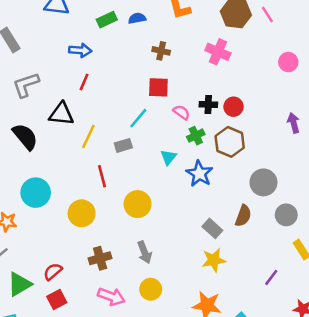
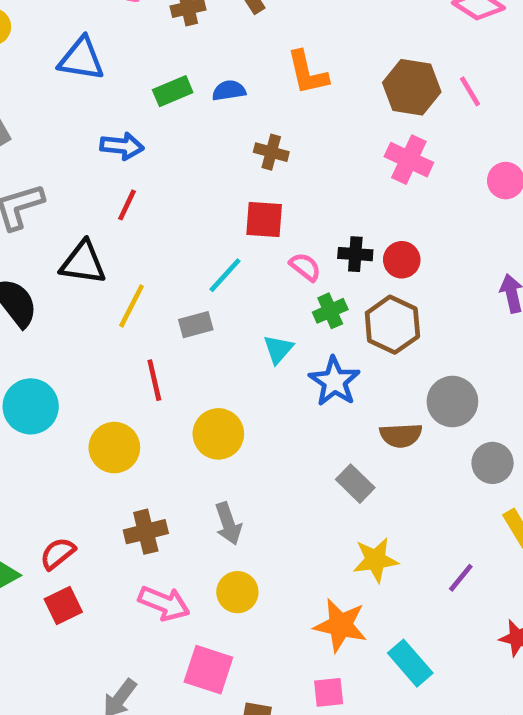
pink cross: (218, 52) -> (409, 160), moved
brown semicircle: (243, 216) -> (401, 435), moved, turned 65
yellow star: (214, 260) -> (376, 560), moved

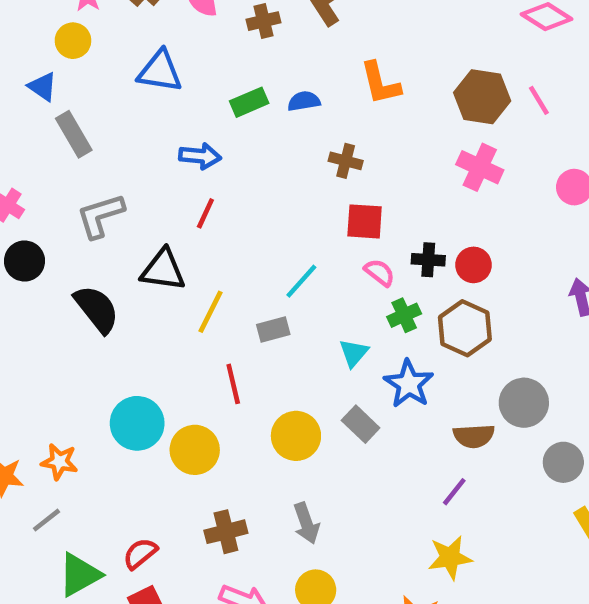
red square: (264, 219) -> (365, 221), moved
cyan circle: (31, 406) -> (137, 423), moved
gray rectangle: (355, 484) -> (361, 424), moved
purple line: (461, 578) -> (454, 492), moved

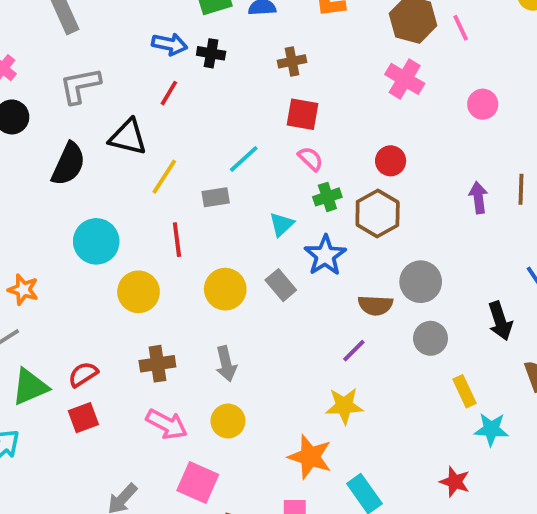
brown cross: (346, 161) -> (292, 61), turned -32
black cross: (428, 260) -> (211, 53), moved
black semicircle: (97, 309) -> (68, 164), turned 57
cyan circle: (137, 423) -> (96, 241), moved
gray circle: (563, 462) -> (430, 338), moved

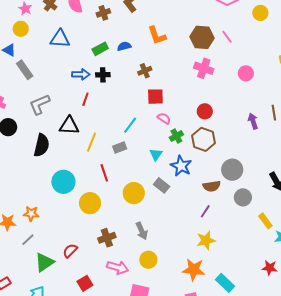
red square: (83, 418) -> (85, 283), moved

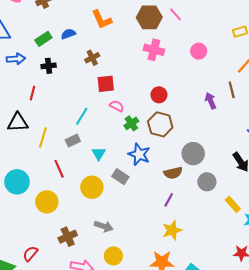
blue arrow: (81, 74) -> (16, 59), moved
cyan triangle: (156, 155) -> (99, 154), moved
gray arrow: (142, 231) -> (104, 226), turned -42

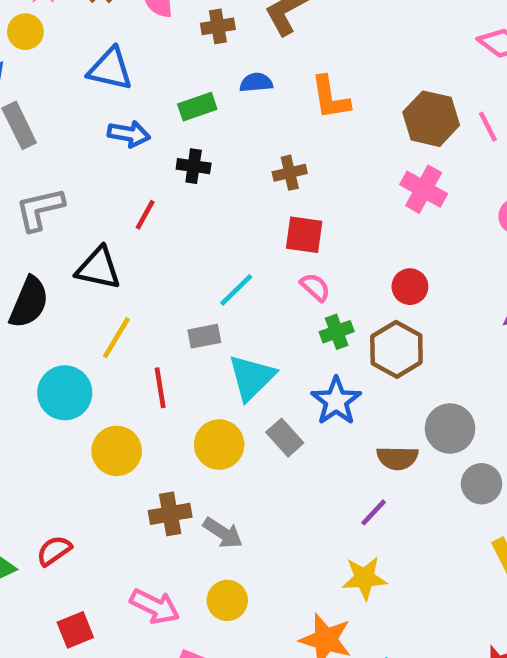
blue semicircle: (68, 34) -> (256, 83), moved
yellow line: (43, 138) -> (116, 338), moved
cyan triangle: (99, 154) -> (252, 378), size x1.6
gray circle: (207, 182) -> (482, 484), moved
brown cross: (68, 237) -> (170, 514), moved

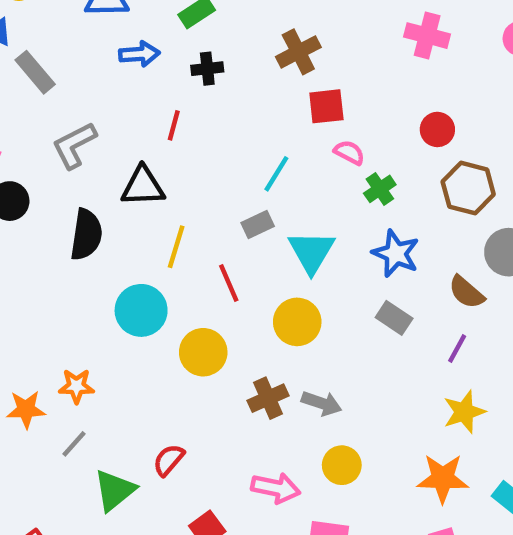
brown cross: (290, 173) -> (298, 52), size x1.4
brown hexagon: (396, 349) -> (468, 188), moved
gray rectangle: (285, 438) -> (394, 318), moved
brown semicircle: (397, 458) -> (466, 292), turned 54

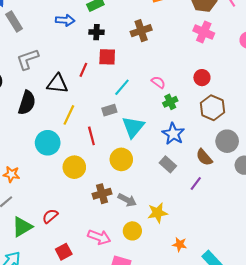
red square: (326, 106) -> (107, 57), moved
red line: (174, 125) -> (83, 70), moved
yellow star: (464, 412) -> (157, 213), moved
orange star: (443, 478) -> (180, 244), size x0.6

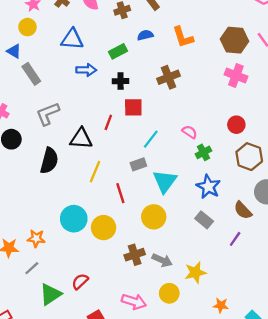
cyan circle: (48, 143) -> (74, 219), moved

